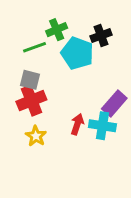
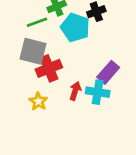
gray square: (30, 80) -> (33, 51), size x1.5
red cross: (31, 101) -> (49, 68), moved

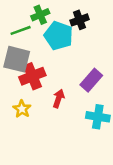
cyan cross: (98, 92) -> (98, 117), moved

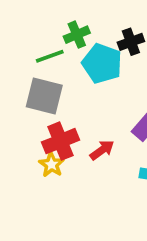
red cross: (32, 76) -> (61, 141), moved
red arrow: (59, 98) -> (102, 150), turned 36

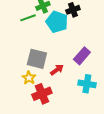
gray square: (44, 96) -> (37, 59), moved
red cross: (61, 141) -> (42, 94), moved

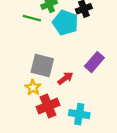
green line: (28, 18) -> (32, 18), turned 35
cyan cross: (87, 84) -> (79, 114), moved

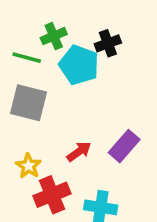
purple rectangle: (94, 62) -> (124, 146), moved
gray square: (42, 65) -> (28, 103), moved

